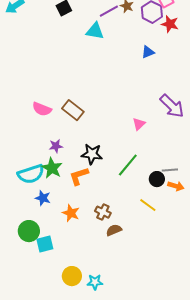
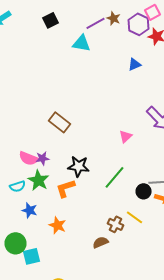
pink semicircle: (42, 109) -> (28, 158), moved
cyan semicircle: (31, 174) -> (18, 186), size x0.6
brown cross: (103, 212) -> (116, 224), moved

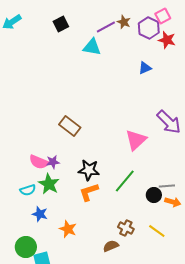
pink triangle: (126, 136) -> (136, 140), size x1.6
orange L-shape: (66, 188) -> (89, 192), moved
yellow line: (134, 217) -> (157, 231), moved

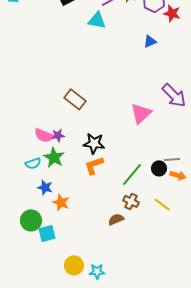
green line: (125, 181) -> (132, 174), moved
orange star: (68, 229) -> (61, 202), moved

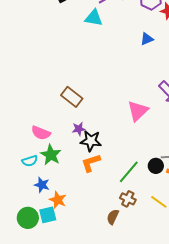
purple star: (58, 135) -> (79, 129), moved
brown semicircle: (116, 219) -> (113, 217), turned -42
cyan square: (47, 233) -> (48, 215), moved

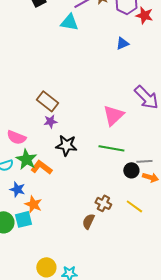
purple star: (79, 129) -> (50, 121), moved
orange L-shape: (91, 163) -> (41, 167), moved, turned 55
green line: (129, 172) -> (111, 148), moved, turned 60

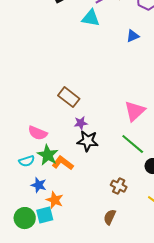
blue triangle: (122, 43) -> (133, 36), moved
purple star: (50, 121) -> (81, 123), moved
green line: (111, 148) -> (133, 144), turned 30
brown cross: (103, 203) -> (119, 186), moved

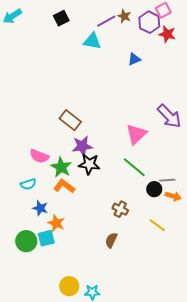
purple star: (81, 123) -> (82, 146), size x1.5
green star: (48, 155) -> (61, 167), moved

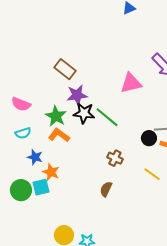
pink triangle: (136, 134) -> (131, 83), turned 30
pink semicircle: (39, 156) -> (21, 104), moved
green line: (134, 167) -> (107, 117), moved

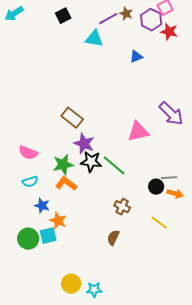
purple star: (77, 95) -> (84, 144), turned 30
green star: (56, 116) -> (63, 165), turned 30

